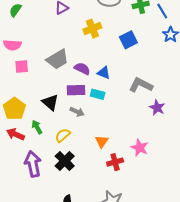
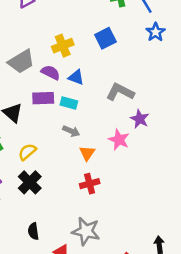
yellow cross: (92, 29) -> (63, 46), moved
gray arrow: (77, 112) -> (71, 131), moved
orange triangle: (102, 141) -> (87, 153), moved
pink star: (140, 148) -> (119, 140), moved

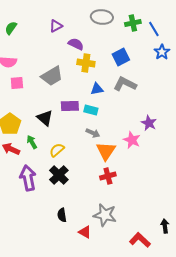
yellow cross: (63, 46) -> (86, 63), turned 30
purple semicircle: (50, 72) -> (76, 44), moved
blue triangle: (76, 77) -> (97, 89), turned -32
gray L-shape: (120, 92) -> (125, 84), moved
orange triangle: (87, 153) -> (106, 151), size x1.5

